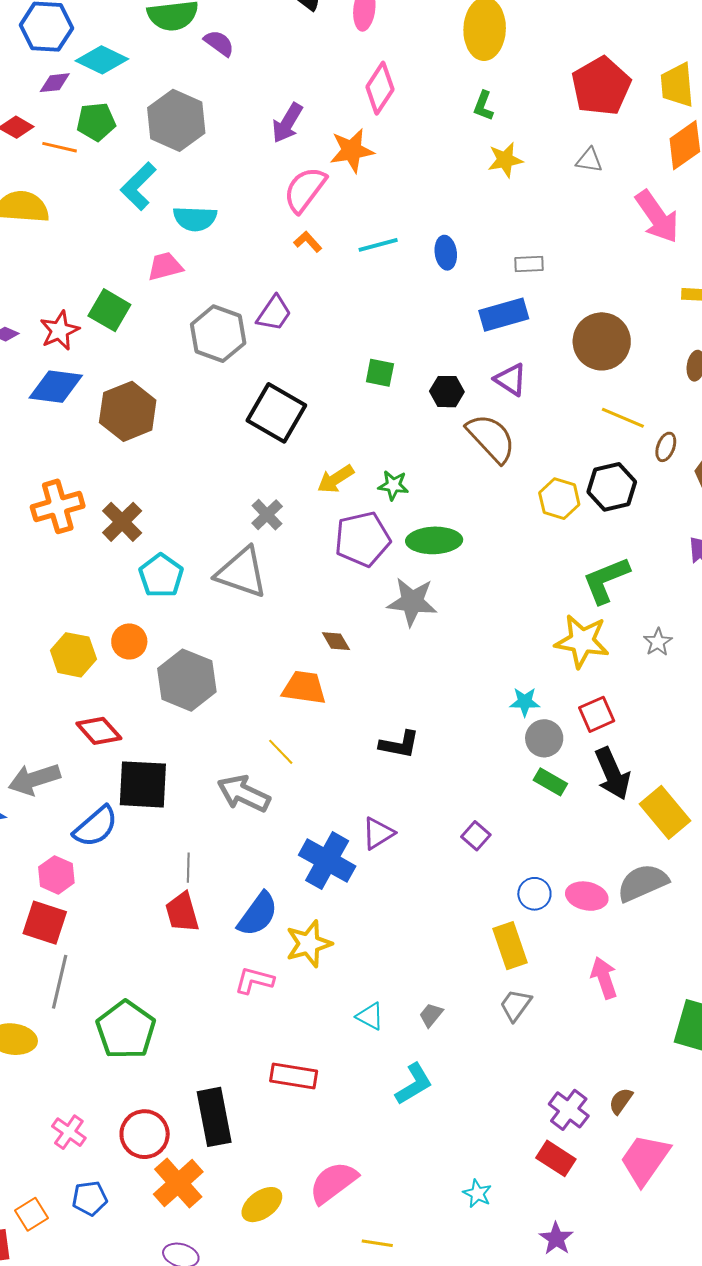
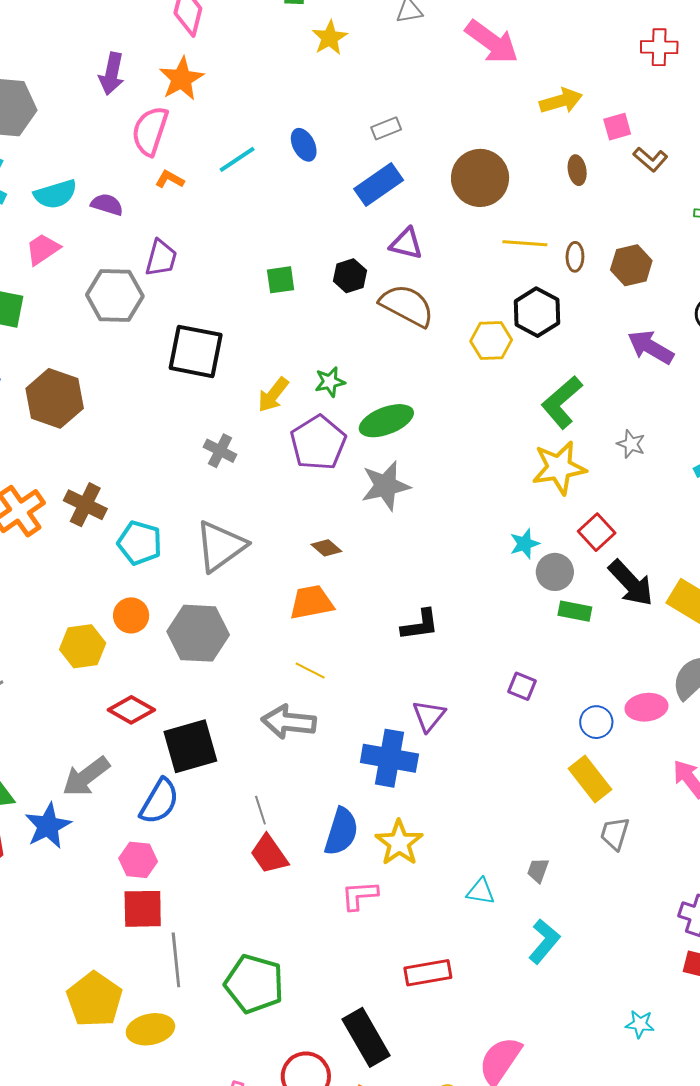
purple semicircle: (219, 43) -> (107, 204), moved
gray triangle: (242, 572) -> (220, 546), moved, turned -36

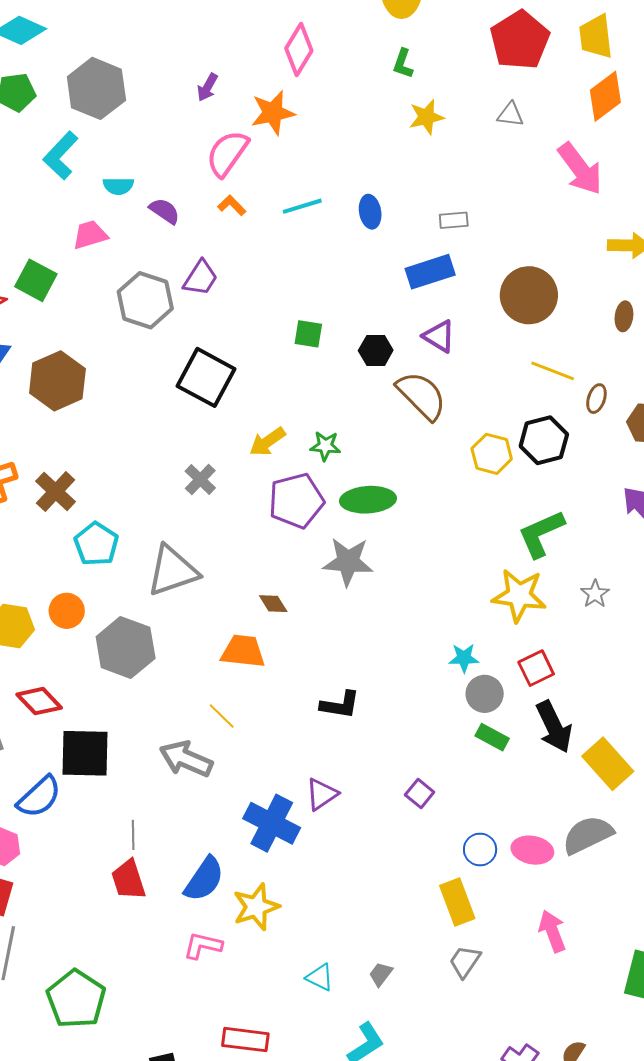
purple arrow: (112, 74) -> (207, 87), size x0.7
cyan semicircle: (55, 194) -> (118, 186), size x0.7

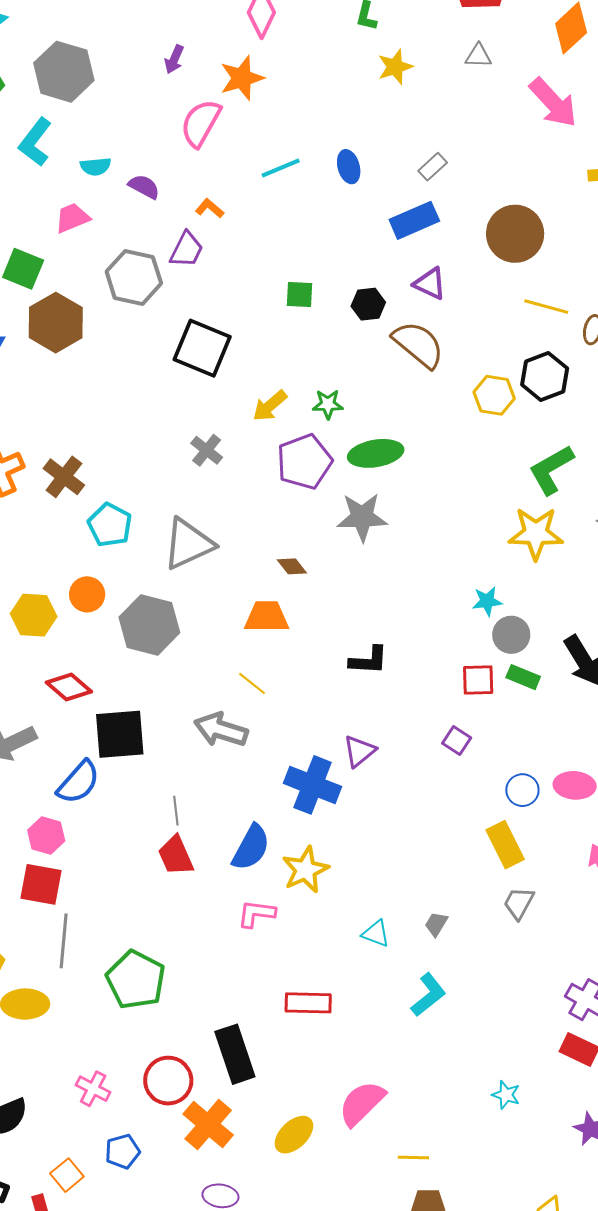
orange L-shape: (232, 205) -> (210, 208), moved
gray rectangle: (454, 220) -> (433, 167), turned -32
brown hexagon: (57, 381) -> (56, 323), moved
red square: (536, 668) -> (478, 680), moved, turned 30

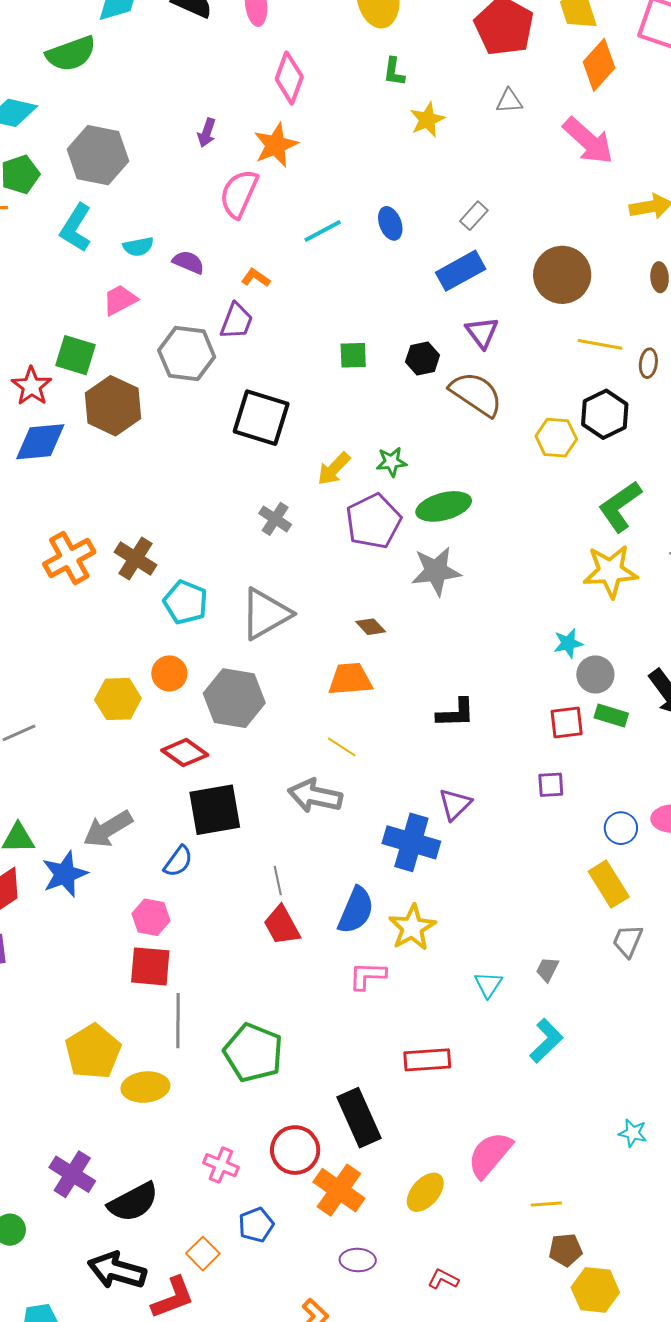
purple triangle: (430, 284) -> (482, 332), turned 33
red diamond: (69, 687) -> (185, 753), moved
purple square: (457, 740) -> (551, 785), turned -32
blue semicircle: (79, 782) -> (178, 861), size x0.7
cyan triangle: (376, 934) -> (488, 984), turned 48

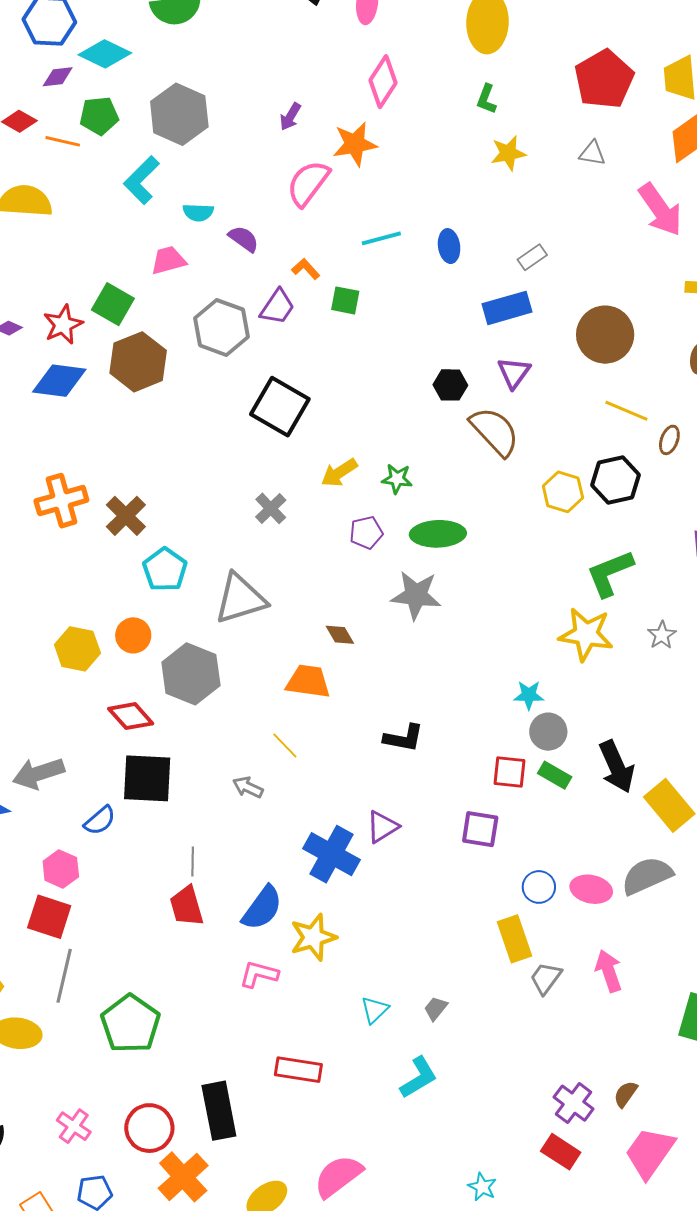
green square: (353, 355) -> (345, 300), moved
purple pentagon: (373, 521) -> (366, 533), size x0.6
purple square: (551, 785) -> (480, 829), size x1.4
gray arrow: (315, 796) -> (248, 787), size x0.6
gray trapezoid: (628, 941) -> (546, 978), moved

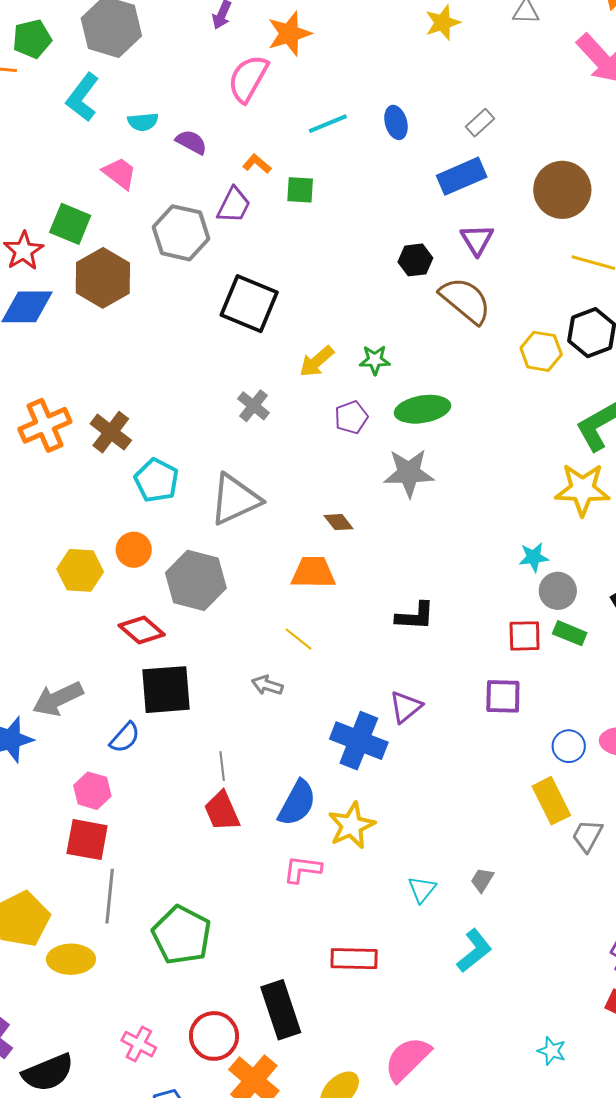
pink trapezoid: (168, 260) -> (120, 173), turned 60

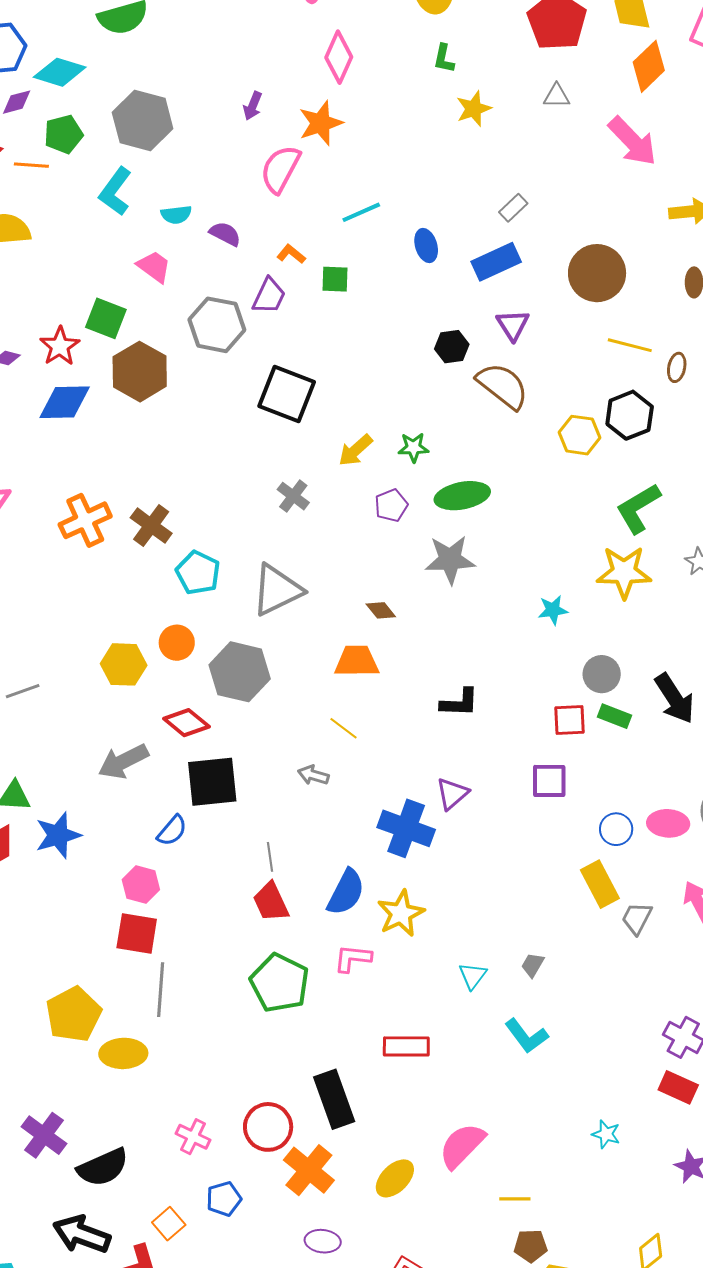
blue ellipse: (396, 122) -> (426, 246), moved
cyan star: (534, 557) -> (553, 610), moved
gray arrow: (58, 699) -> (123, 761), moved
green pentagon: (182, 935) -> (280, 983), moved
cyan L-shape: (474, 951) -> (526, 1036), turned 93

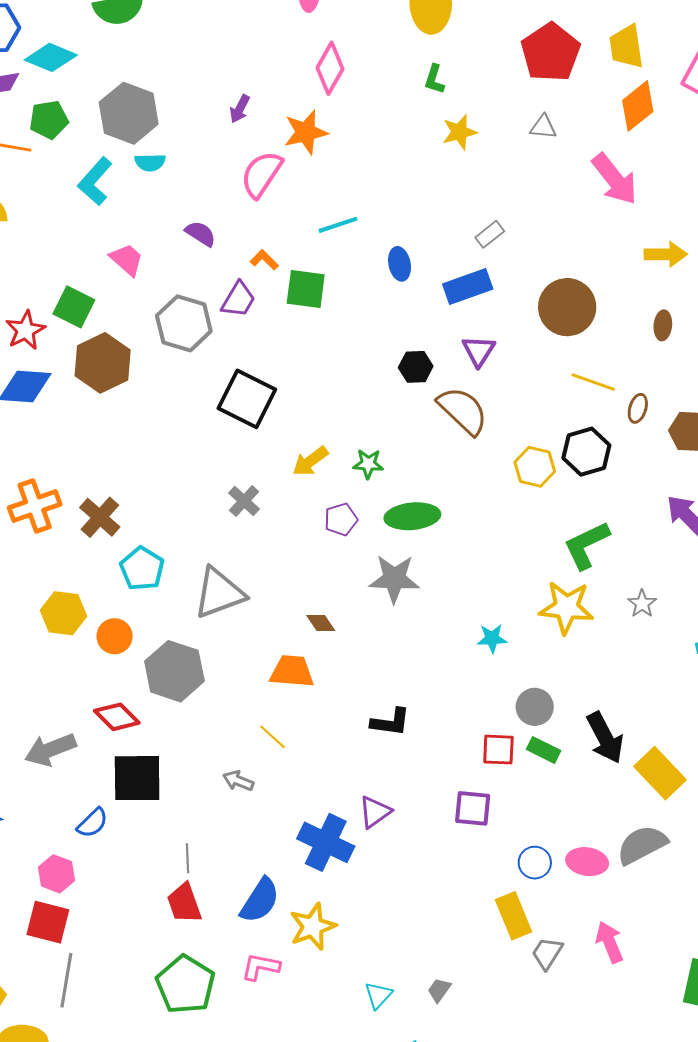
cyan semicircle: (176, 215) -> (150, 162), moved
green square: (335, 279) -> (306, 289), size x1.4
yellow hexagon: (124, 664) -> (63, 613), moved

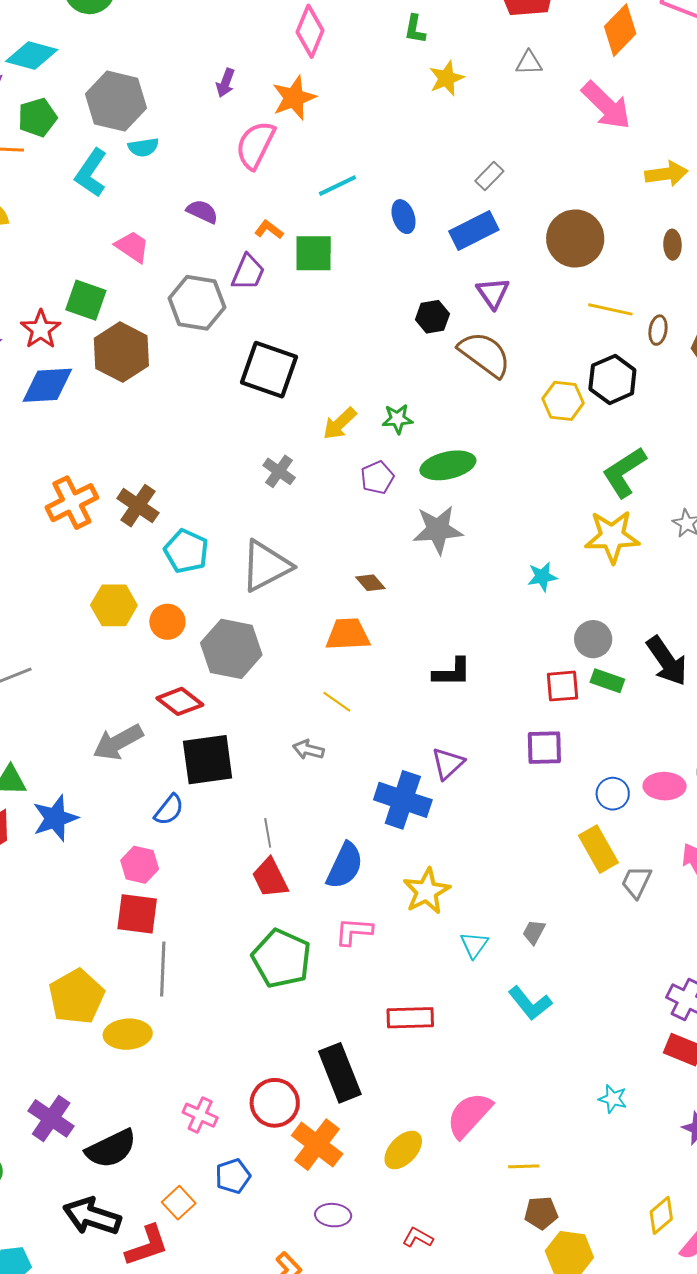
yellow star: (313, 927) -> (427, 891), moved

